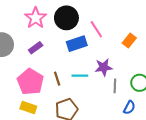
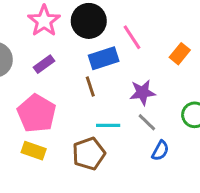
cyan line: (80, 76) -> (108, 125), moved
brown line: (57, 79) -> (90, 87), moved
gray line: (115, 86) -> (147, 122), moved, turned -48
blue semicircle: (129, 108) -> (160, 151), moved

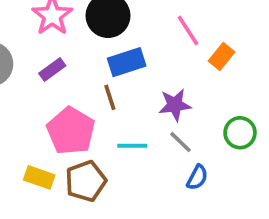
pink line: (132, 37) -> (188, 31), moved
pink pentagon: (37, 113) -> (71, 131), moved
brown pentagon: (89, 154) -> (86, 181), moved

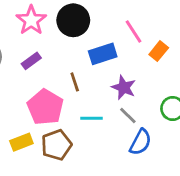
blue rectangle: (127, 62) -> (103, 54), moved
purple star: (175, 105) -> (124, 87), turned 30
yellow rectangle: (39, 177) -> (21, 142), turned -40
blue semicircle: (197, 177) -> (140, 142), size x1.4

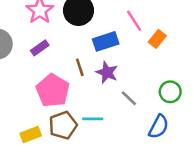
purple star: (124, 87) -> (107, 72), moved
cyan line: (91, 118) -> (93, 119), moved
yellow rectangle: (21, 142) -> (31, 134), moved
blue semicircle: (140, 142) -> (159, 127), moved

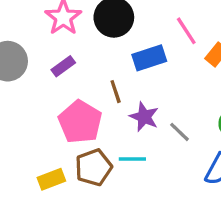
purple star: (107, 72) -> (144, 117), moved

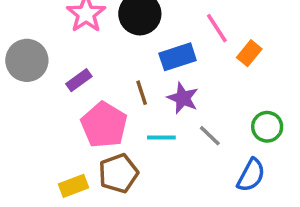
purple rectangle: (63, 66) -> (79, 80), moved
purple star: (144, 117) -> (183, 98), moved
cyan line: (132, 159) -> (161, 137), moved

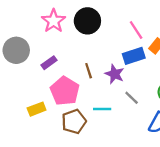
blue rectangle: (178, 57) -> (134, 56), moved
cyan line: (161, 137) -> (102, 109), moved
yellow rectangle: (74, 186) -> (37, 109), moved

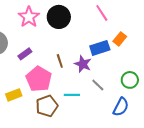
pink line: (136, 30) -> (102, 13), moved

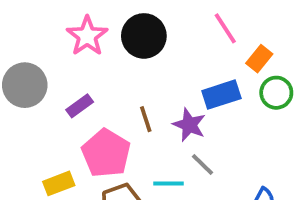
orange rectangle: (120, 39) -> (259, 59), moved
green circle: (130, 80) -> (276, 93), moved
gray line: (98, 85) -> (203, 165), moved

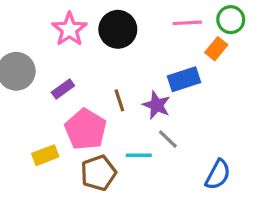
pink line: (225, 28) -> (187, 23), turned -60
green circle: (276, 93) -> (231, 20), moved

